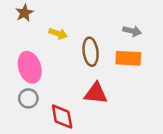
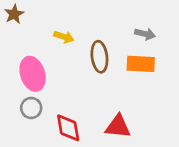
brown star: (24, 13) -> (14, 14), moved
red triangle: (96, 93) -> (118, 126), moved

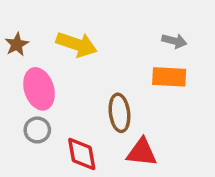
brown star: (14, 14) -> (17, 44), moved
yellow arrow: (64, 37) -> (77, 44), size x1.6
brown ellipse: (99, 57) -> (119, 113), moved

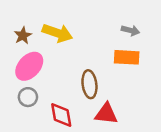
brown star: (17, 44) -> (23, 36), moved
pink ellipse: (39, 89) -> (29, 66), turned 60

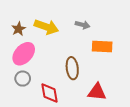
gray arrow: (130, 30) -> (83, 25), moved
red triangle: (106, 114) -> (97, 92), moved

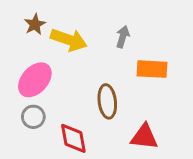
gray arrow: (83, 25) -> (123, 37), turned -88
brown star: (19, 29) -> (35, 24), moved

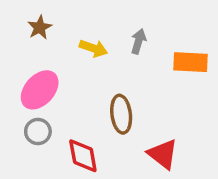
yellow arrow: (69, 40) -> (93, 48), moved, size x0.7
orange rectangle: (152, 69) -> (191, 62), moved
red triangle: (144, 137) -> (163, 154), turned 32

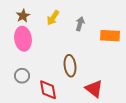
yellow arrow: (93, 48) -> (53, 18), moved, turned 105
pink ellipse: (40, 90) -> (23, 39), moved, turned -50

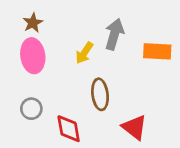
yellow arrow: (53, 18) -> (84, 53), moved
gray arrow: (80, 24) -> (114, 34), size x1.5

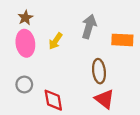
yellow arrow: (84, 53) -> (56, 41), moved
brown ellipse: (100, 94) -> (99, 71), moved

